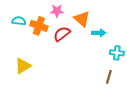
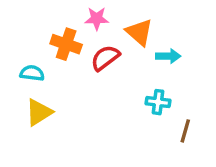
cyan semicircle: (19, 21) -> (32, 73), moved
cyan cross: (117, 53) -> (158, 102), moved

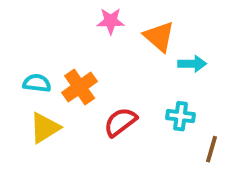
orange cross: (66, 44) -> (80, 87), moved, turned 36
red semicircle: (105, 58) -> (120, 122), moved

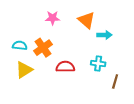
pink star: (111, 21) -> (53, 18), moved
red semicircle: (120, 122) -> (65, 67), turned 36

